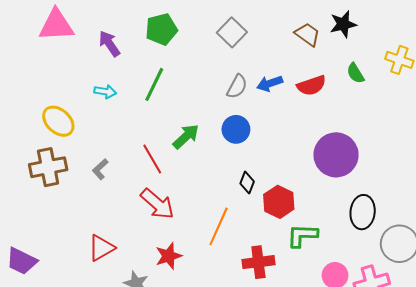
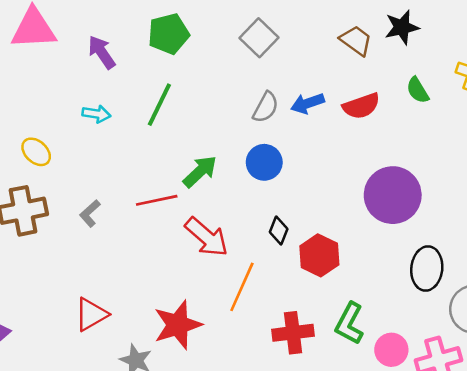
yellow ellipse: (58, 121) -> (36, 152), size x0.7
red line: (152, 159) -> (157, 200), turned -72
red arrow: (157, 204) -> (207, 237), moved
green L-shape: (302, 236) -> (349, 324), moved, turned -64
red star: (169, 256) -> (178, 325), size x1.4

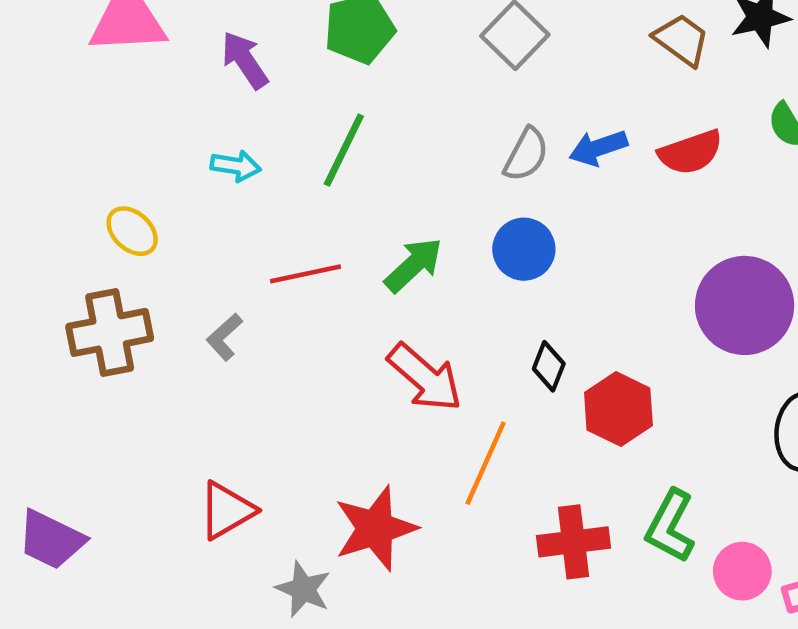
red line: (157, 200) -> (305, 274), moved

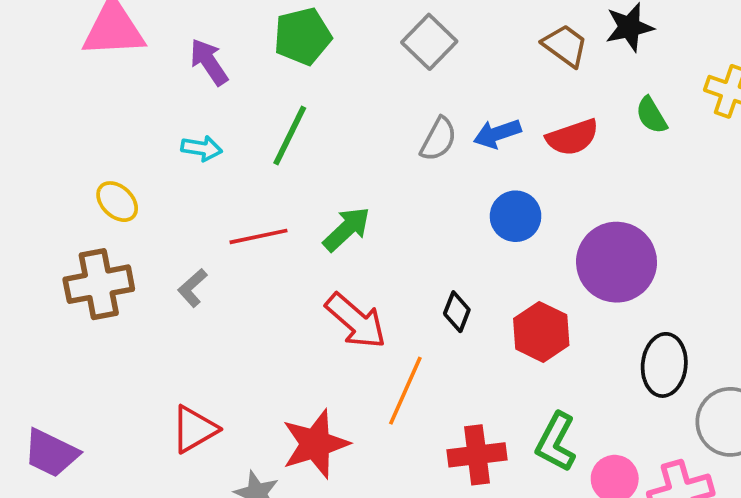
blue circle: (524, 249) -> (516, 216), moved
red hexagon: (618, 409) -> (541, 332), moved

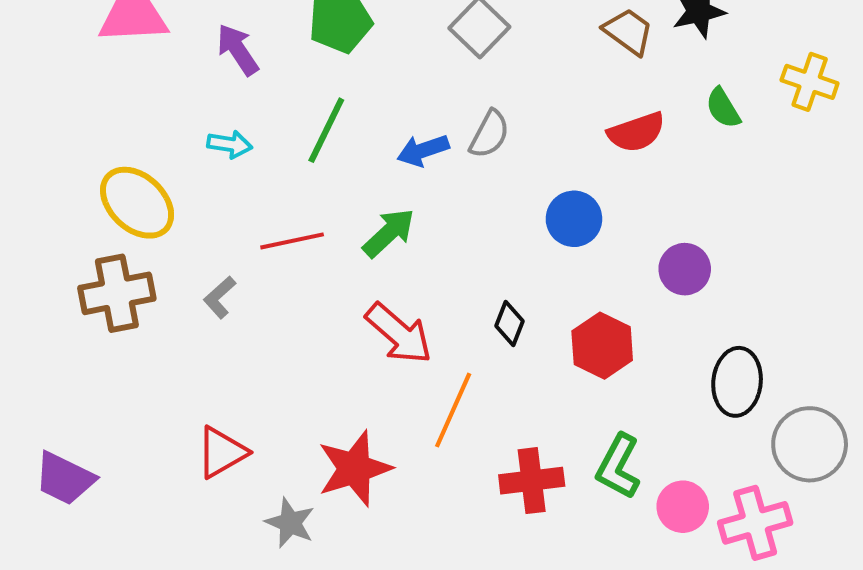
blue arrow: (497, 134) -> (423, 150), moved
yellow ellipse: (117, 202) -> (137, 203), size x1.6
purple circle: (617, 262) -> (685, 269), size x0.6

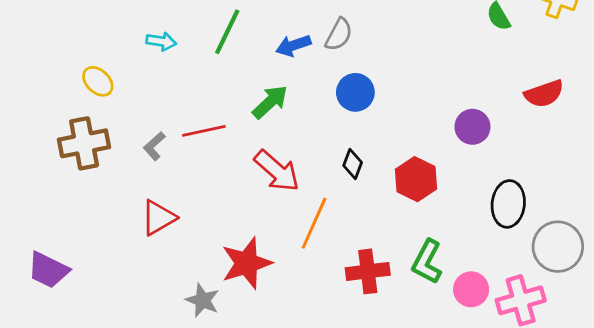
red semicircle: (636, 132) -> (544, 94), moved
yellow ellipse: (137, 203) -> (98, 81), size x0.6
blue circle: (574, 219) -> (355, 92), moved
red line: (292, 241) -> (204, 131), moved
red triangle: (222, 452) -> (158, 218), moved

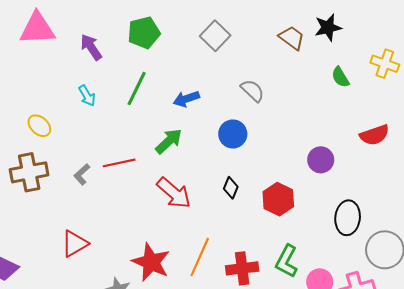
gray semicircle: (339, 35) -> (252, 91), moved, turned -75
cyan arrow: (161, 41) -> (87, 96), turned 50
red triangle: (158, 218) -> (75, 244), moved
orange line: (314, 223) -> (200, 257), moved
red star: (247, 263) -> (151, 262), turned -30

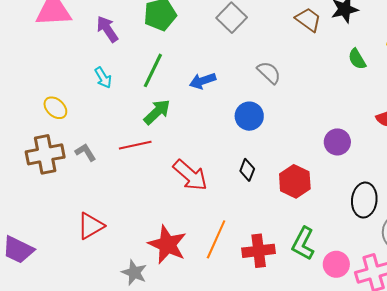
green arrow: (169, 141) -> (157, 112), moved
gray L-shape: (82, 174) -> (85, 152), moved, turned 100

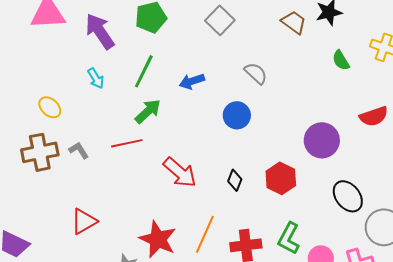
purple arrow: (107, 29) -> (100, 31), size x1.4
purple circle: (337, 142) -> (322, 140), size x1.4
black diamond: (247, 170) -> (235, 180), moved
black ellipse: (364, 200) -> (348, 196), turned -44

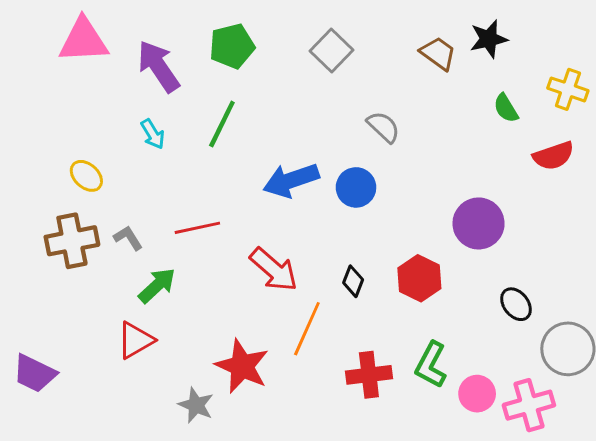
blue arrow: (192, 81) -> (291, 180), moved, size x1.5
green arrow: (148, 111) -> (157, 285), moved
red semicircle: (374, 116) -> (553, 156), moved
black ellipse: (348, 196) -> (516, 304), size x0.7
orange line: (205, 234) -> (307, 329), moved

